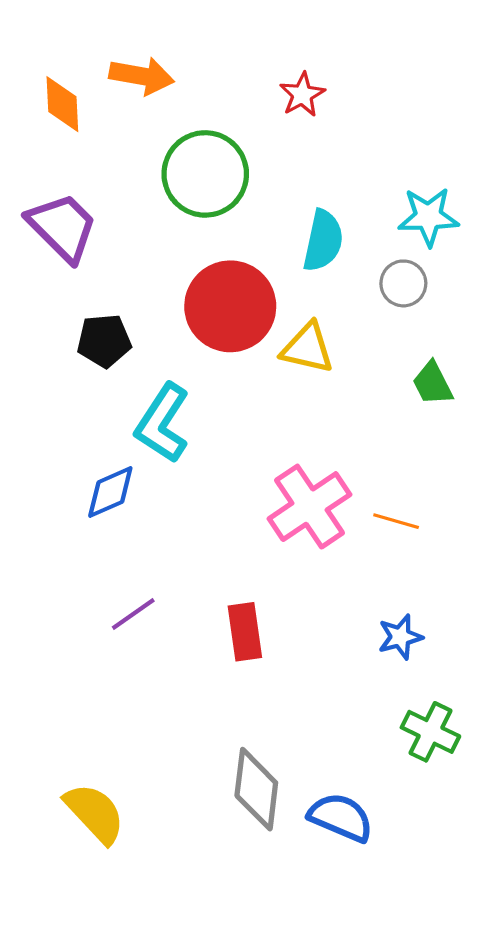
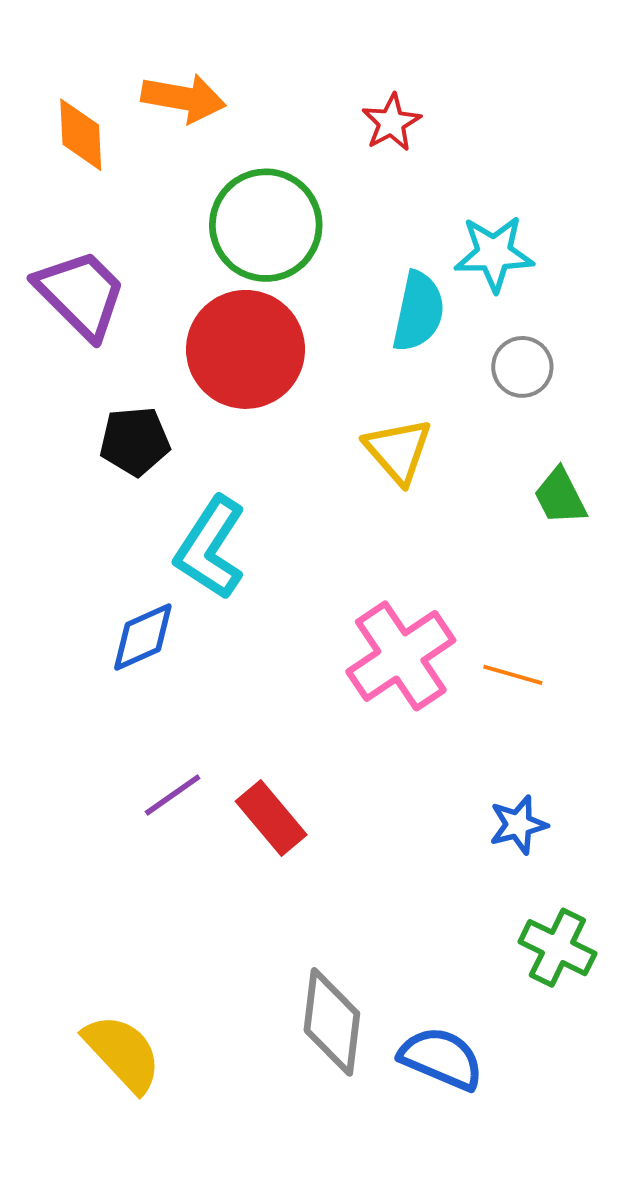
cyan star: (428, 217) -> (494, 254), moved
red circle: (230, 306) -> (246, 349), moved
yellow triangle: (307, 348) -> (398, 451), turned 36
red rectangle: (245, 632) -> (271, 818), moved, turned -32

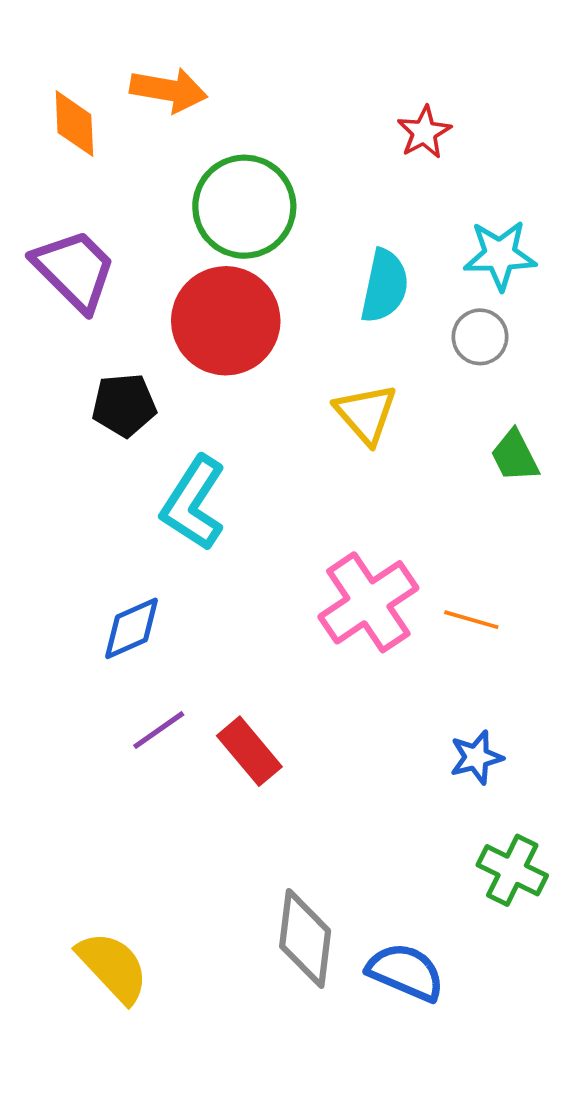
red star: (391, 123) -> (424, 132), moved
cyan star: (494, 254) -> (500, 255), moved
blue diamond: (143, 637) -> (131, 628), moved

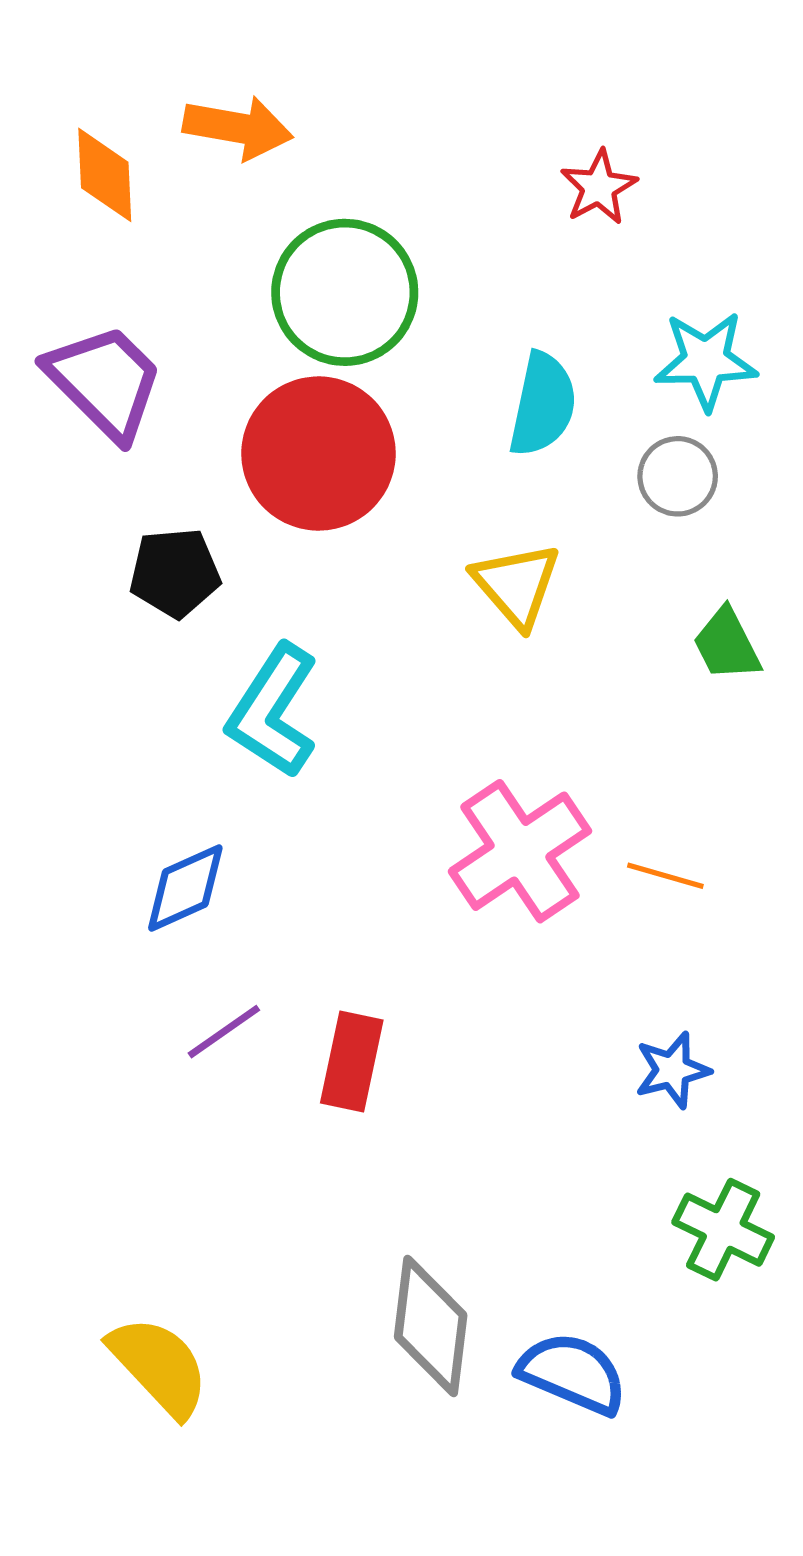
red rectangle: (249, 751) -> (352, 1061), turned 52

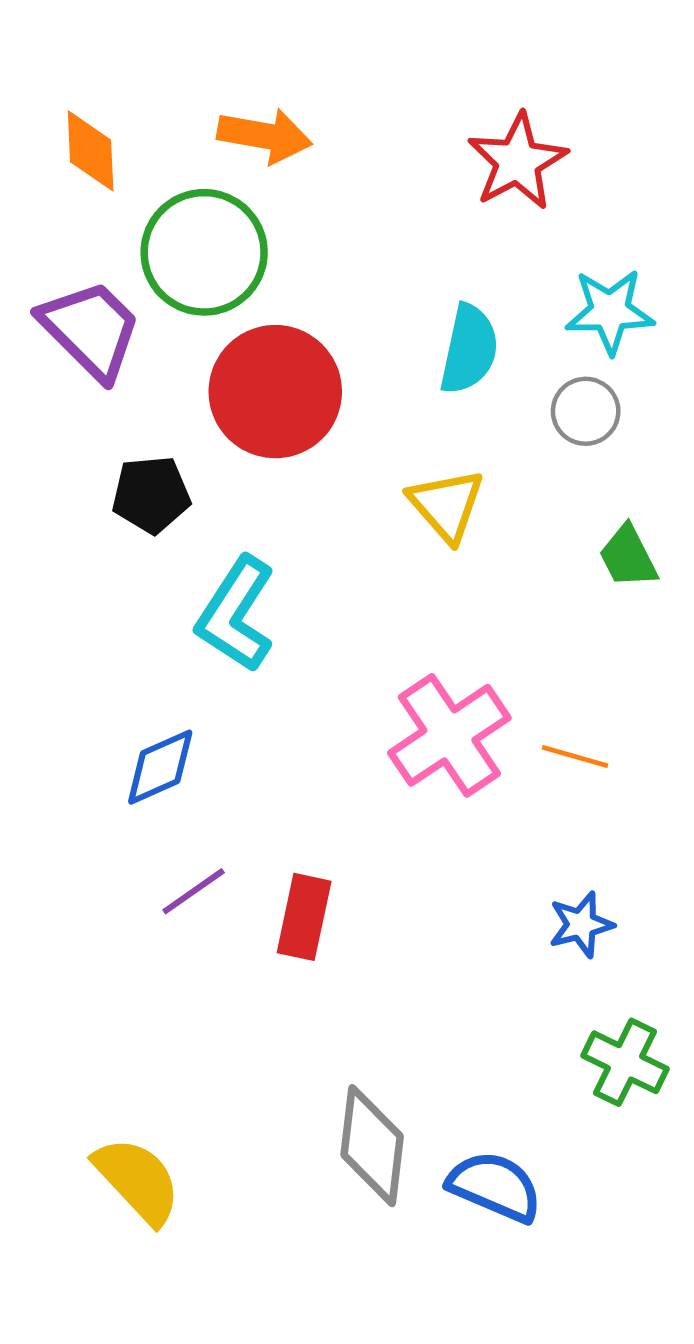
orange arrow: (238, 128) -> (265, 136), moved
red star: (599, 187) -> (518, 161), size x1.5
green circle: (345, 292) -> (204, 252), moved

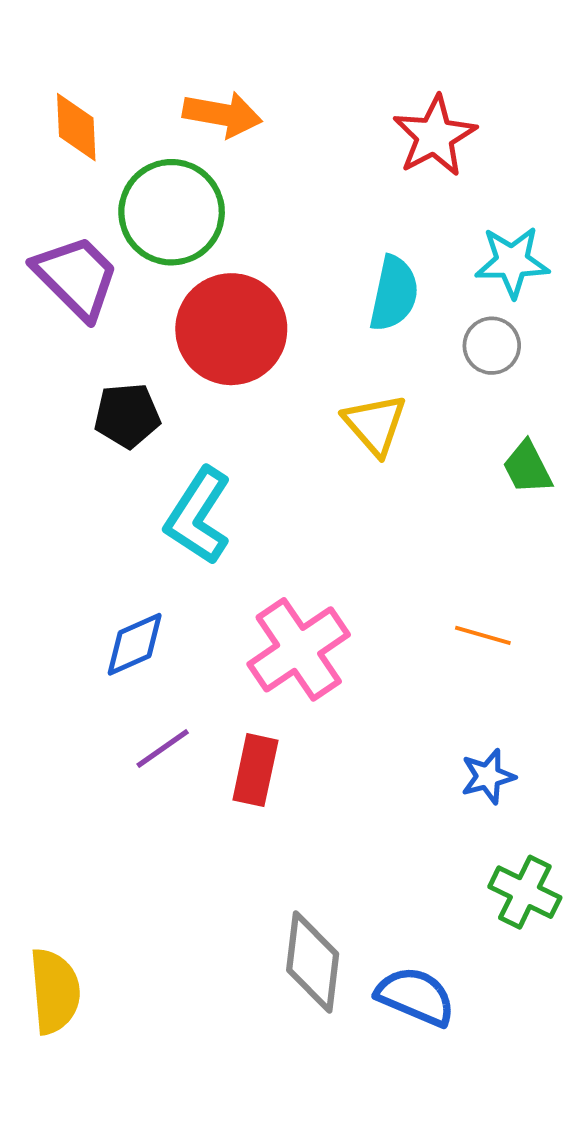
pink cross: (449, 735) -> (299, 649), moved
yellow semicircle: (137, 1180) -> (55, 991), moved, turned 38

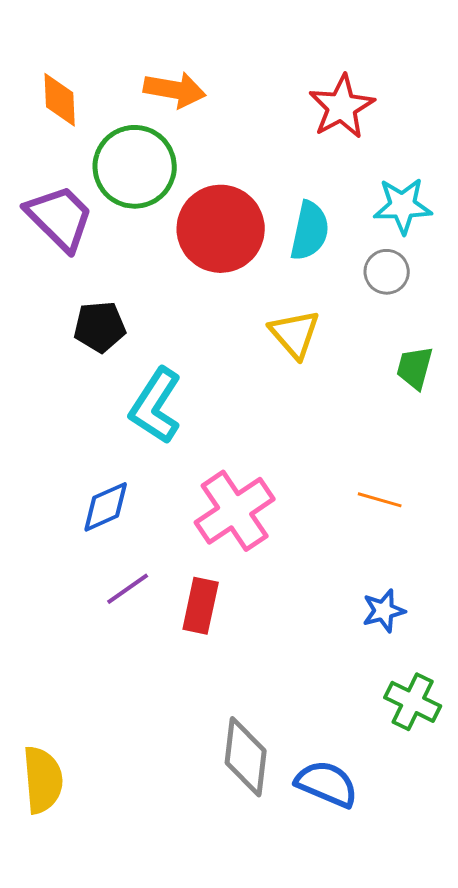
red circle: (231, 329) -> (221, 229), moved
green trapezoid: (527, 468) -> (415, 368), turned 42

